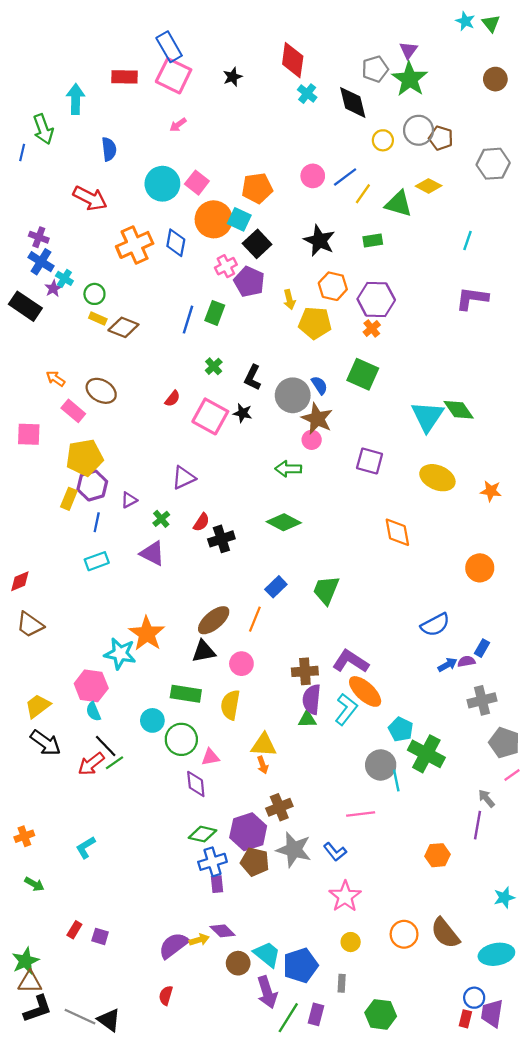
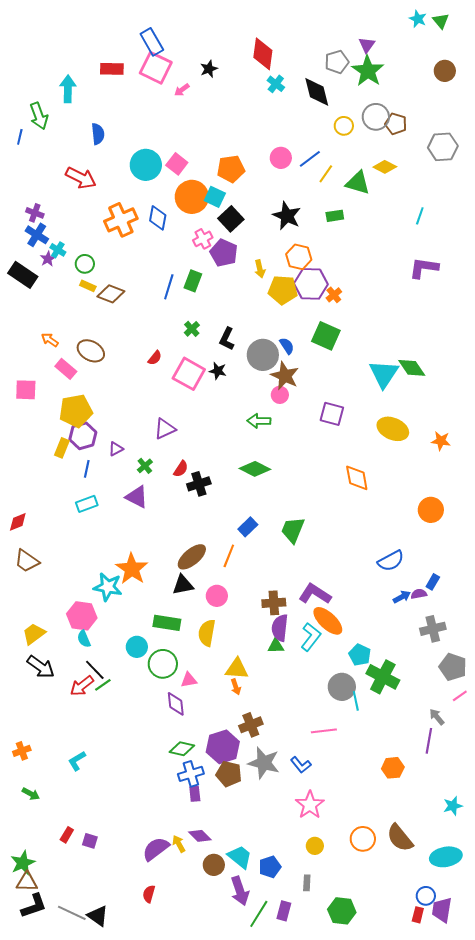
pink arrow: (178, 125) -> (182, 90), moved
purple hexagon: (376, 300) -> (311, 284), moved
yellow arrow: (199, 940) -> (179, 844), turned -102
blue pentagon: (300, 965) -> (270, 867), size x0.7

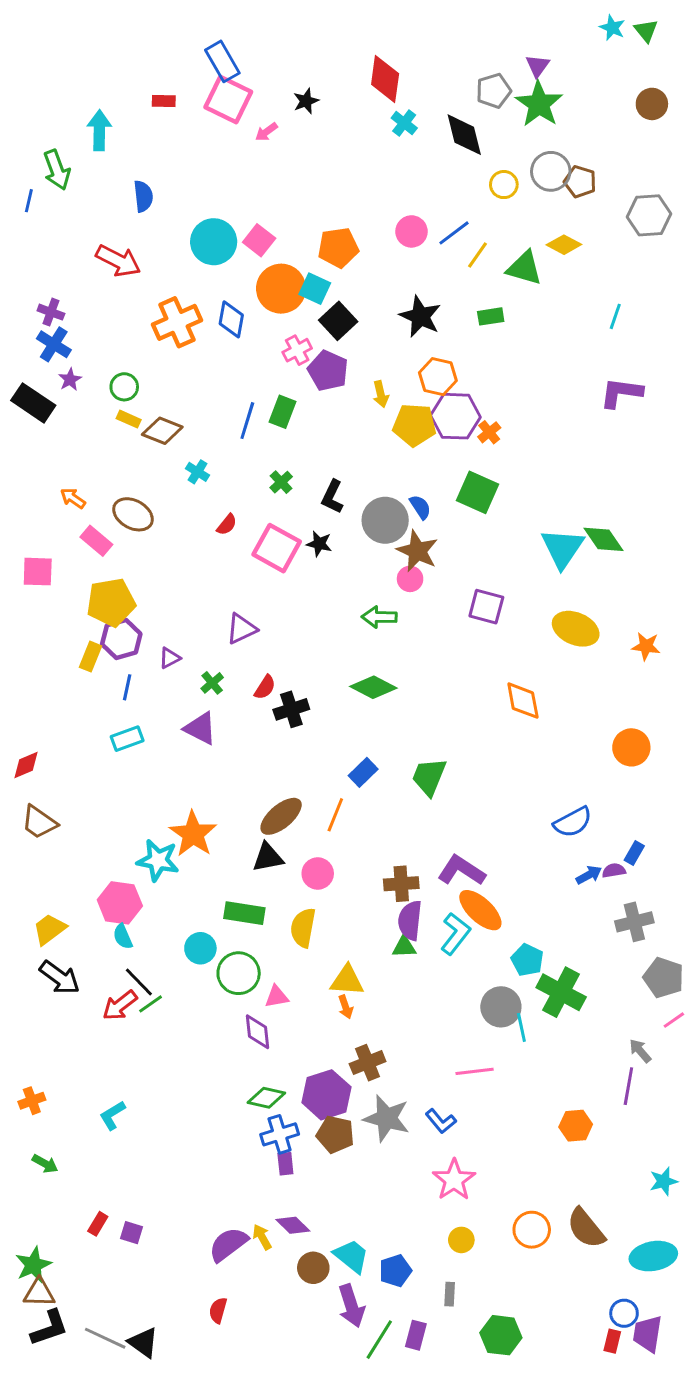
red rectangle: (112, 69) -> (164, 101), size x0.7
cyan cross: (58, 250) -> (197, 472), moved

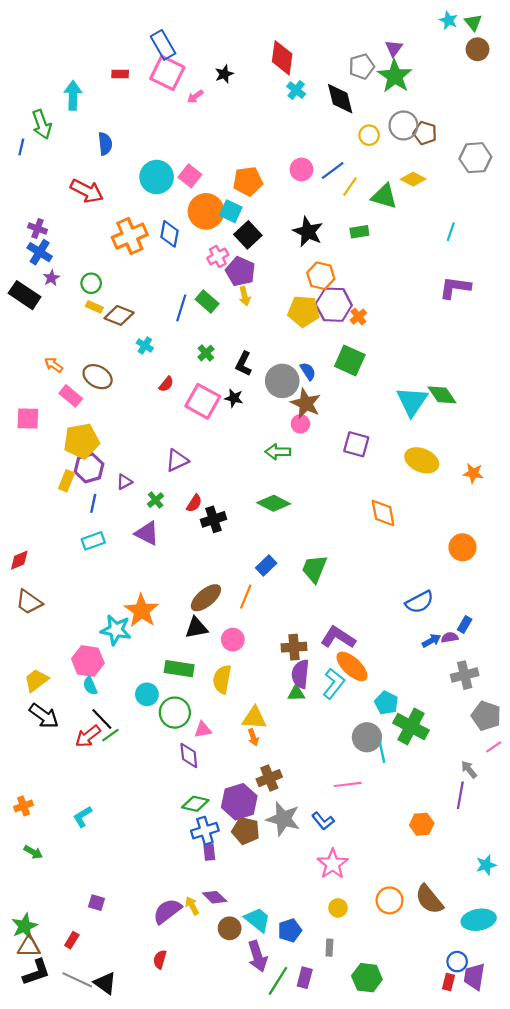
brown circle: (652, 104) -> (478, 49), moved
yellow arrow: (381, 394) -> (245, 296), moved
green rectangle: (283, 412) -> (207, 301), turned -70
red rectangle: (98, 1224) -> (72, 940), moved

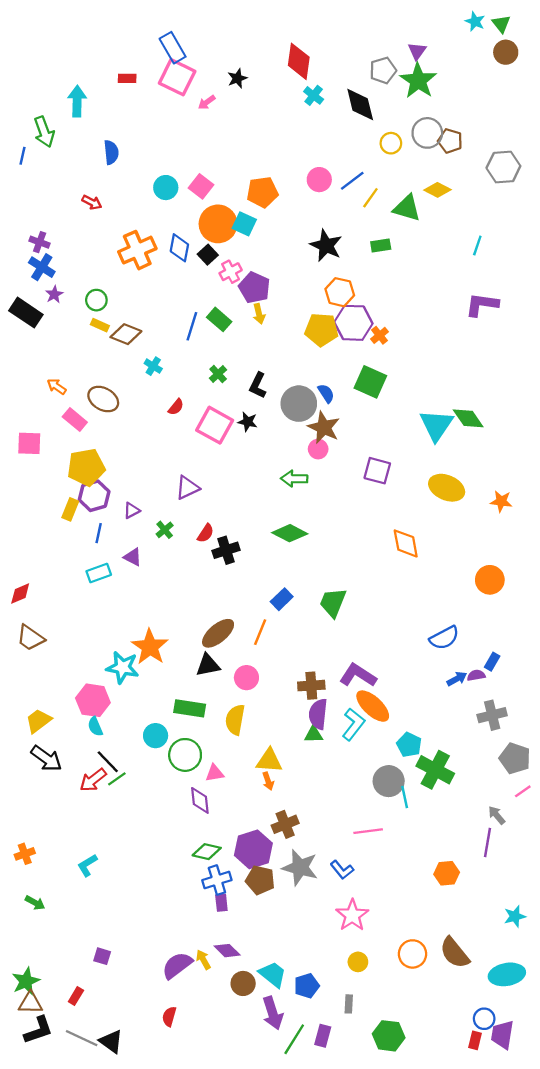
cyan circle: (157, 177) -> (166, 188), size x0.7
red arrow: (87, 191) -> (92, 202), size x0.6
black square: (248, 235) -> (208, 255), moved, size x0.7
purple triangle: (147, 533) -> (133, 557), moved, size x0.7

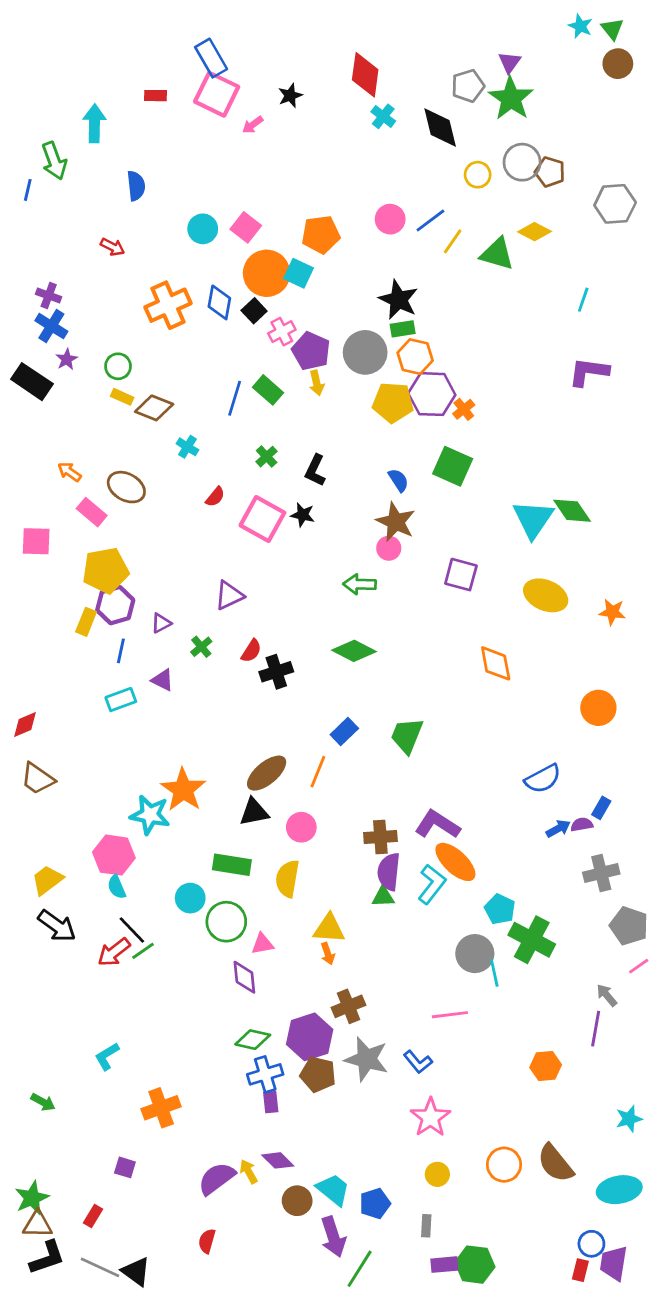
green rectangle: (381, 246) -> (403, 329), moved
gray circle: (299, 404) -> (365, 352), moved
orange cross: (25, 854) -> (161, 1108), moved, size x1.5
purple rectangle: (323, 1036) -> (444, 1265), moved, turned 70

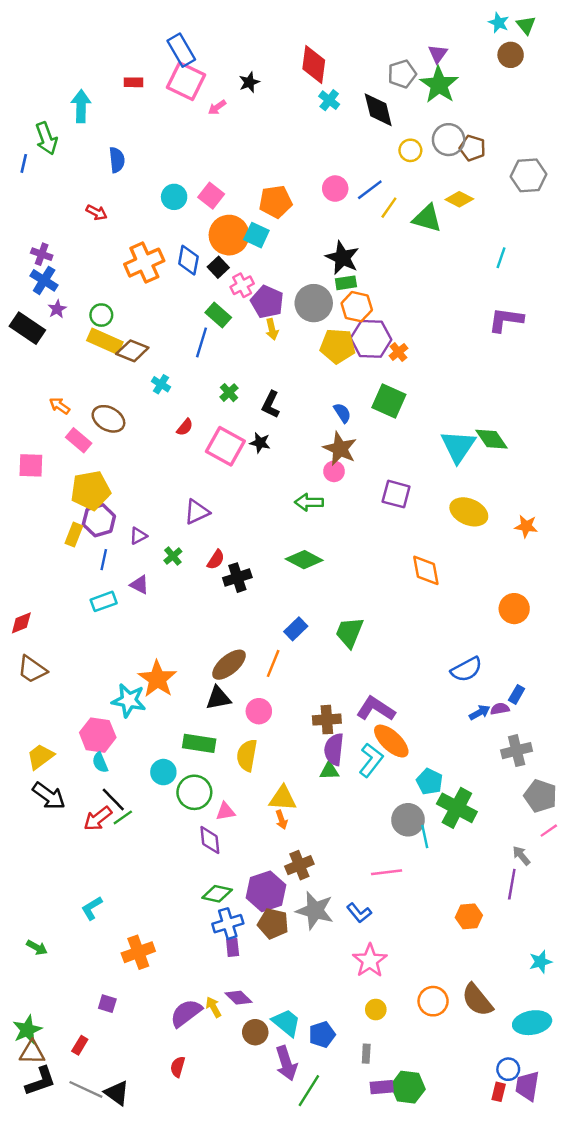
brown circle: (618, 64) -> (511, 55), moved
green rectangle: (268, 390) -> (218, 315), moved
yellow rectangle: (122, 397) -> (105, 341), size x1.8

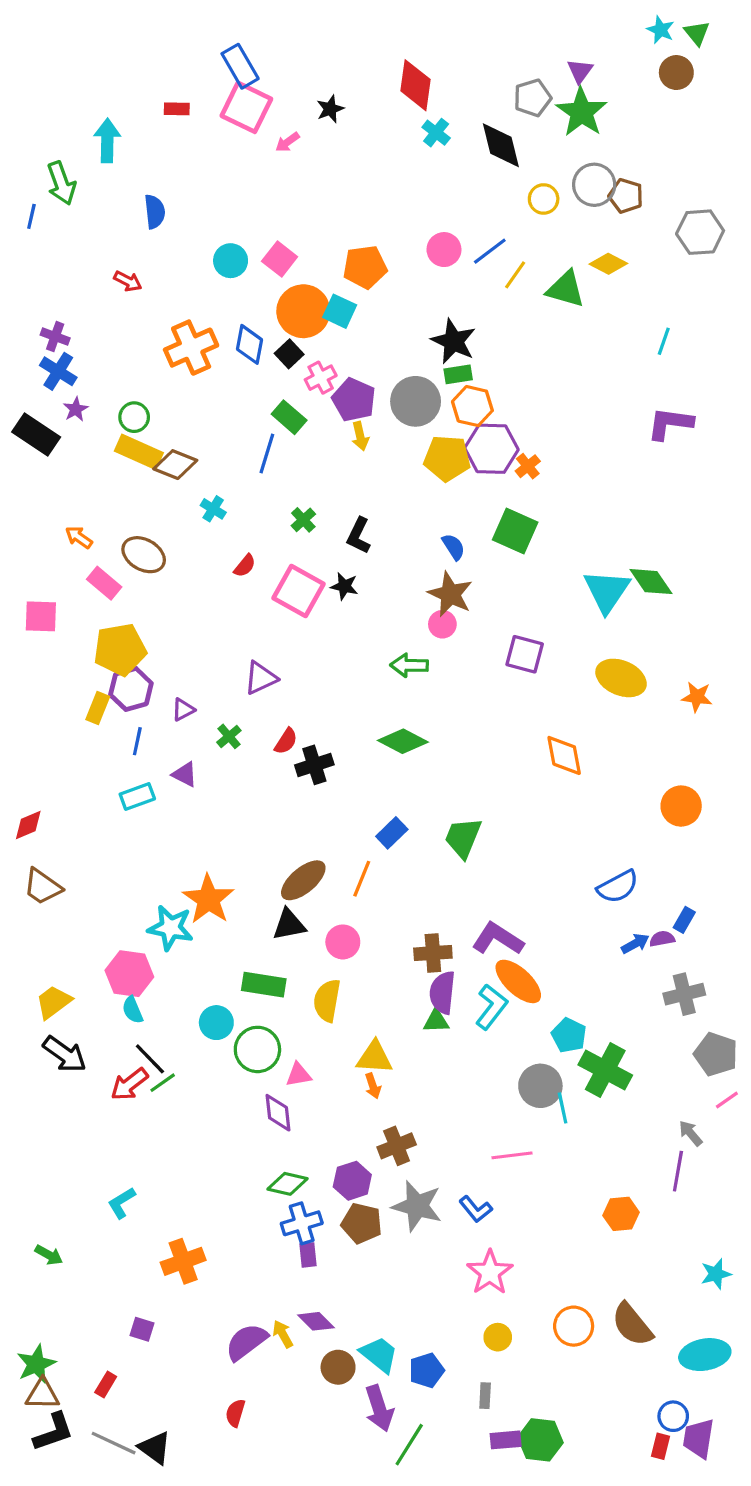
purple hexagon: (266, 891) -> (352, 1181), size x0.7

